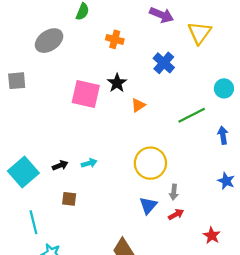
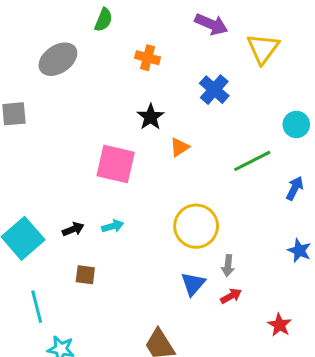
pink square: (86, 94) -> (116, 164), moved
blue arrow: (223, 135) -> (295, 188), turned 36

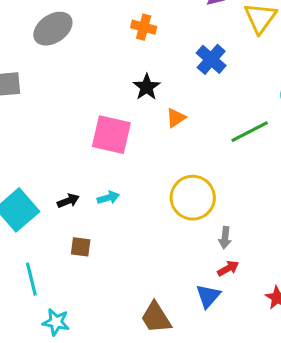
blue triangle: (193, 284) -> (208, 296), moved

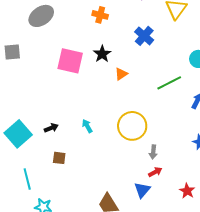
pink square: (111, 135) -> (70, 61), moved
cyan arrow: (108, 198) -> (87, 126), moved, turned -104

